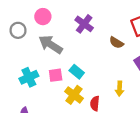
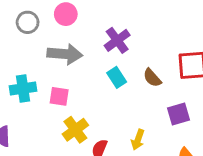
gray arrow: (51, 45) -> (65, 54), turned 135
cyan rectangle: (77, 72) -> (117, 77), moved

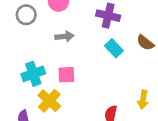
purple cross: (117, 40) -> (108, 16), turned -30
gray arrow: (65, 54) -> (64, 36), size x0.6
yellow cross: (75, 130) -> (49, 101), moved

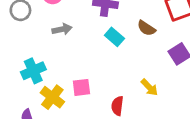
pink square: (66, 75) -> (81, 87), moved
yellow arrow: (143, 100) -> (149, 87), turned -48

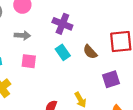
pink square: (81, 87) -> (29, 61), moved

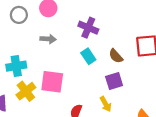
pink square: (29, 61) -> (52, 82), moved, size x1.5
purple square: (111, 79) -> (114, 81), moved

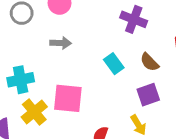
purple cross: (88, 28) -> (134, 19), moved

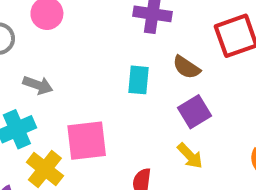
gray arrow: (61, 43) -> (38, 85), moved, turned 30
cyan rectangle: (114, 64) -> (139, 80), turned 54

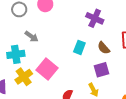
pink square: (87, 141) -> (47, 69), turned 30

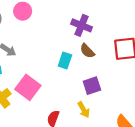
brown semicircle: (104, 48) -> (87, 51), moved

